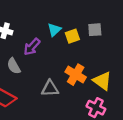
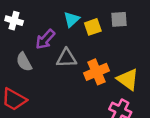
orange cross: (76, 75) -> (97, 72), turned 36
gray triangle: (50, 88) -> (67, 58), moved

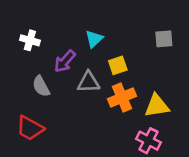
gray square: (119, 19) -> (164, 39), moved
yellow square: (93, 27) -> (118, 65), moved
yellow triangle: (128, 79) -> (157, 106), turned -45

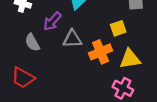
yellow square: (118, 65) -> (118, 28), moved

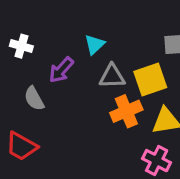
yellow square: (118, 28) -> (150, 79), size x1.5
gray triangle: (72, 39) -> (112, 76), moved

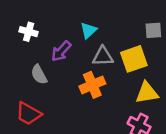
orange cross: (126, 111) -> (92, 85), moved

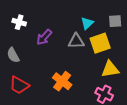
cyan triangle: (88, 30) -> (87, 23), moved
gray semicircle: (39, 75) -> (13, 55), moved
orange cross: (92, 85) -> (62, 81), moved, turned -30

